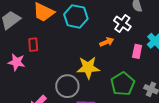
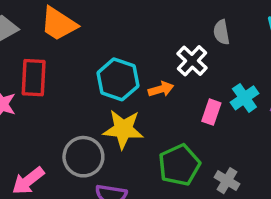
cyan hexagon: (76, 16) -> (118, 79), moved
red rectangle: (33, 45) -> (34, 78), size x1.5

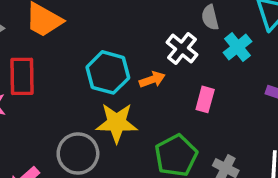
cyan cross: (244, 98) -> (237, 47), moved

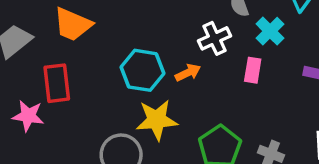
white cross: (182, 49) -> (214, 38), turned 32
pink rectangle: (205, 99) -> (253, 70), moved

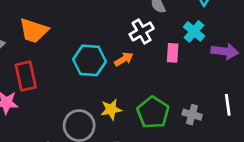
cyan cross: (270, 31) -> (194, 31), moved
yellow star: (157, 120) -> (111, 109), moved, size x0.7

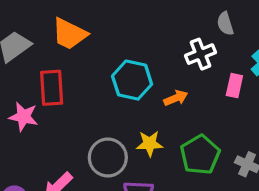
orange arrow: (124, 59) -> (176, 98), moved

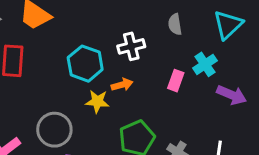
white cross: (200, 54) -> (131, 46), moved
yellow star: (150, 144) -> (97, 101), moved

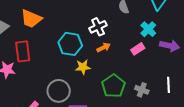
pink rectangle: (176, 81) -> (138, 49), moved, turned 48
orange arrow: (122, 85) -> (104, 47), moved

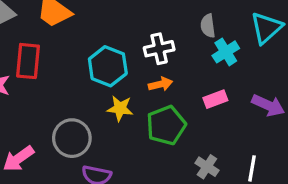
cyan cross: (148, 29) -> (226, 52), moved
green pentagon: (113, 86) -> (166, 125), moved

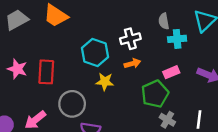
cyan cross: (226, 52) -> (177, 39), turned 30
red rectangle: (28, 61) -> (46, 72), moved
green pentagon: (166, 125) -> (155, 94), moved

